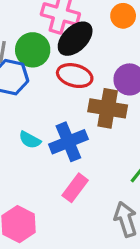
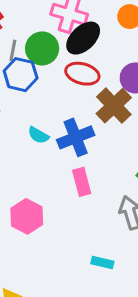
brown cross: (108, 108) -> (114, 106), turned 36
pink rectangle: (75, 188) -> (82, 182), turned -52

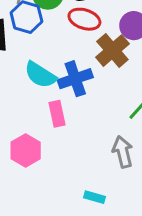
cyan semicircle: (38, 135) -> (40, 75), size x1.6
pink rectangle: (82, 182) -> (57, 114), moved

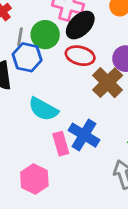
blue cross: (75, 79) -> (84, 135), moved, turned -36

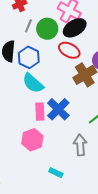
blue hexagon: (27, 57) -> (29, 57), moved
pink hexagon: (34, 179) -> (32, 140), moved

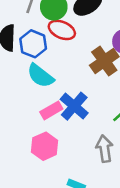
red ellipse: (69, 50) -> (62, 30), moved
pink rectangle: (40, 112) -> (51, 110), turned 66

